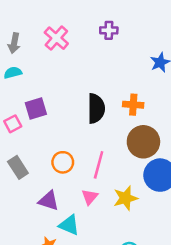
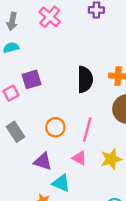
pink triangle: (90, 197) -> (79, 158), turned -42

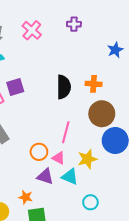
orange circle: (55, 127) -> (39, 152), moved
purple triangle: (43, 161) -> (45, 177), moved
cyan triangle: (61, 183) -> (70, 177), moved

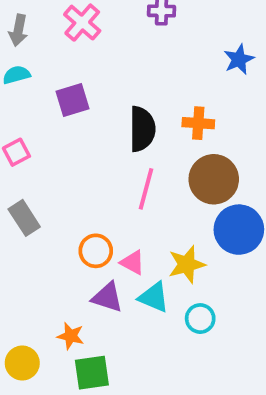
purple square: (15, 87) -> (73, 100), moved
pink line: (66, 132) -> (146, 189), moved
cyan circle: (90, 202) -> (200, 319), moved

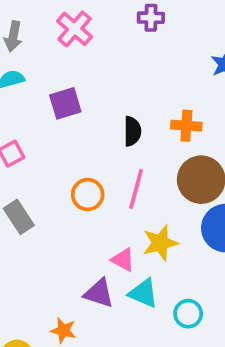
black semicircle: (142, 129) -> (132, 131), size x0.7
orange circle: (96, 251) -> (88, 195), moved
yellow star: (187, 264) -> (160, 243), moved

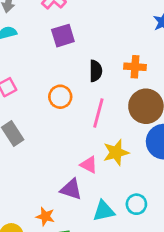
purple square: (65, 103) -> (63, 36), moved
orange circle: (88, 195) -> (60, 97), moved
cyan triangle: (143, 293) -> (104, 211), moved, turned -35

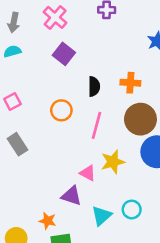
purple square: (63, 36) -> (64, 54), turned -35
cyan triangle: (104, 211) -> (102, 216), turned -30

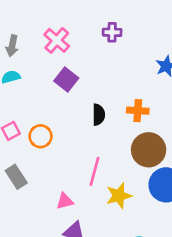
orange circle: (61, 110) -> (41, 136), moved
pink line: (97, 125) -> (95, 171), moved
pink triangle: (88, 173) -> (65, 201), moved, turned -42

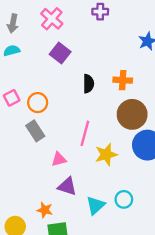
gray rectangle: (16, 177) -> (35, 131), moved

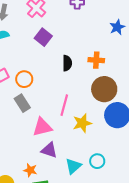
pink triangle: (59, 159) -> (42, 127), size x1.5

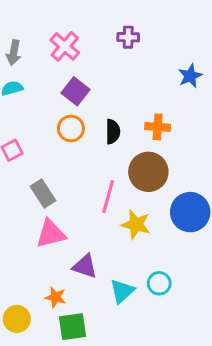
orange circle: (24, 79) -> (71, 128), moved
brown circle: (104, 89) -> (148, 172), moved
yellow star: (82, 123) -> (136, 224), turned 30
pink triangle: (42, 127) -> (51, 234), moved

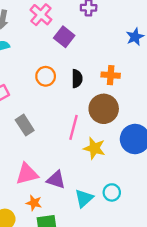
purple square: (76, 91) -> (64, 37), moved
pink triangle: (51, 234) -> (27, 174), moved

